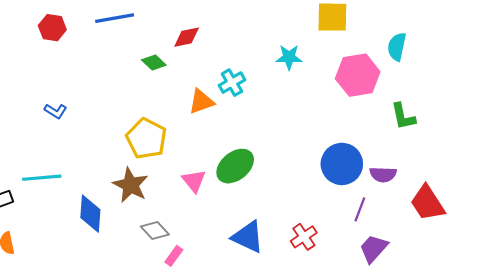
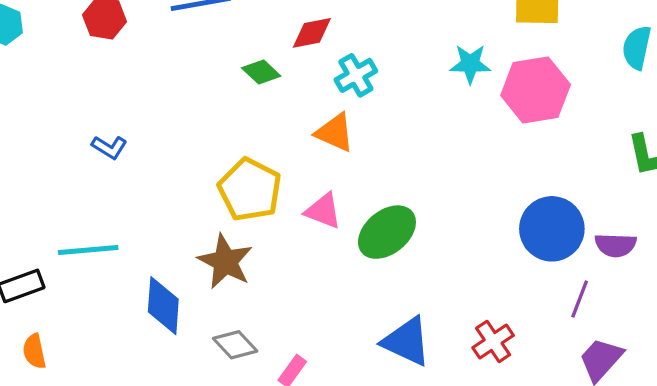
pink hexagon: (358, 75) -> (536, 90), moved
cyan cross: (232, 83) -> (356, 75), moved
orange triangle: (201, 102) -> (335, 132), turned 44
pink triangle: (194, 181) -> (323, 211), moved, turned -30
gray diamond: (155, 230) -> (235, 345), moved

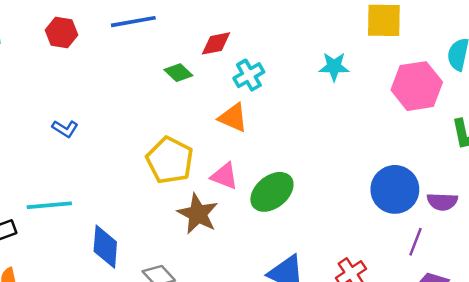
pink hexagon: (536, 90) -> (417, 86), moved
brown star: (225, 261) -> (198, 214), moved

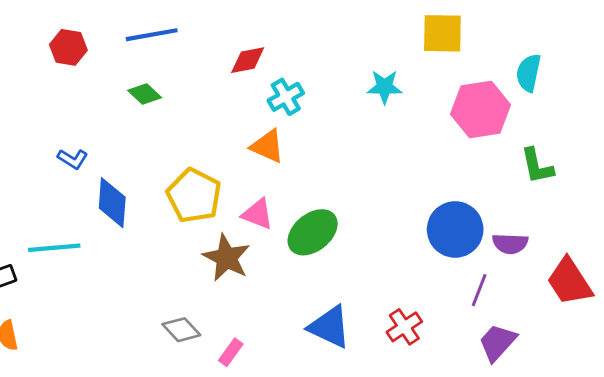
green diamond: (178, 73) -> (145, 94), moved
blue diamond: (105, 247) -> (112, 203), moved

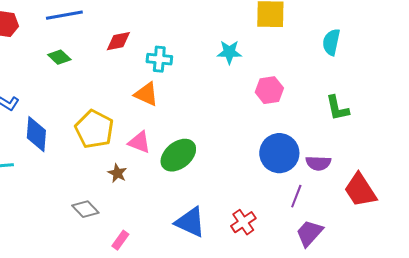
red diamond: (248, 60) -> (118, 41), moved
cyan cross: (286, 97) -> (159, 59), turned 35
pink hexagon: (481, 109) -> (269, 90), moved, size x0.7
brown star: (226, 258) -> (117, 173), size x0.6
gray diamond: (181, 330) -> (85, 209), moved

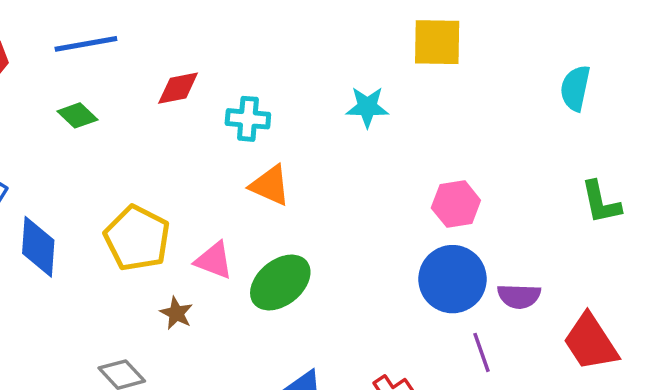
cyan semicircle: (331, 42) -> (575, 88), moved
pink hexagon: (269, 90) -> (456, 204), moved
orange triangle: (146, 94) -> (270, 185), moved
green L-shape: (337, 108) -> (601, 202), moved
purple line: (296, 196) -> (481, 352), turned -40

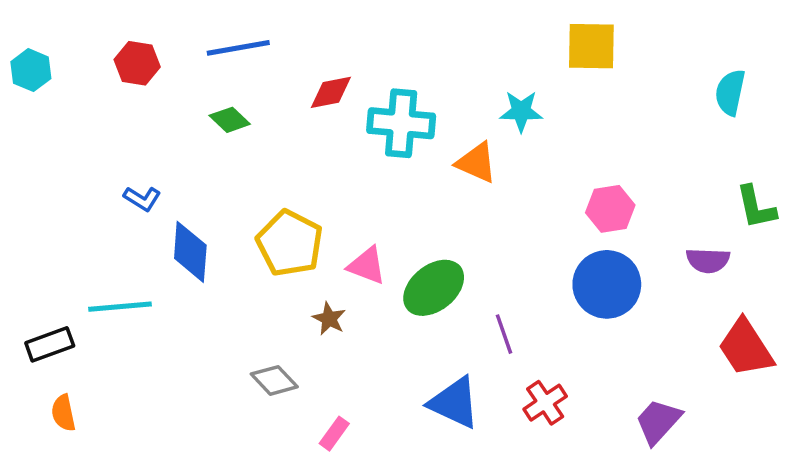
cyan cross: (248, 119) -> (401, 123), size x1.5
orange triangle: (270, 185) -> (477, 163), moved
purple semicircle: (519, 296) -> (708, 260), moved
purple line: (481, 352) -> (504, 334), moved

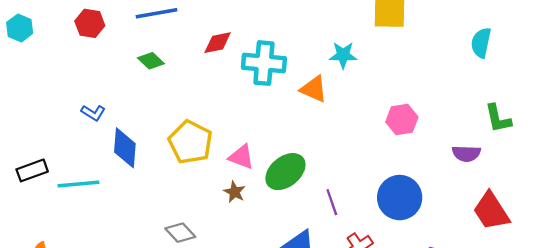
blue circle: (607, 284) -> (400, 198), moved
brown star: (329, 319) -> (235, 192), moved
black rectangle: (50, 344) -> (32, 170), moved

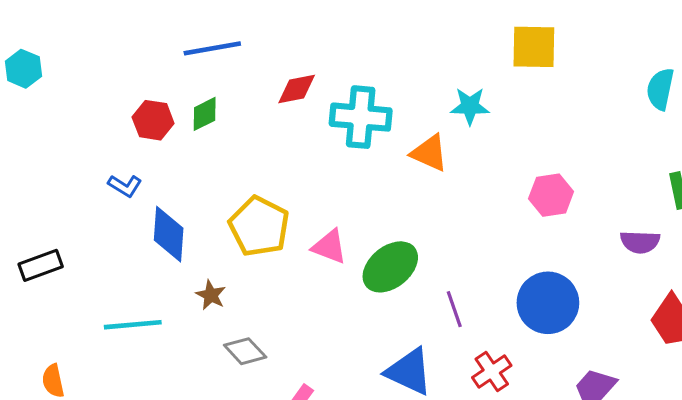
red hexagon: (90, 23) -> (153, 120), moved
green diamond: (151, 61) -> (205, 114), turned -70
cyan line: (79, 184) -> (133, 325), moved
brown star: (235, 192) -> (211, 295), moved

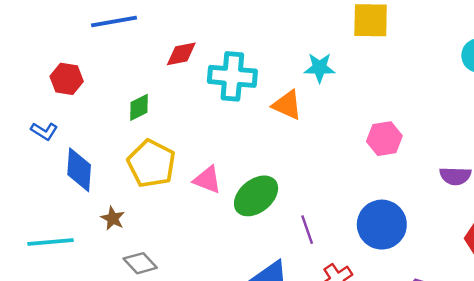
green diamond: (205, 114) -> (139, 107), moved

